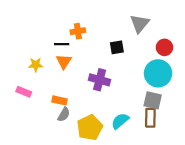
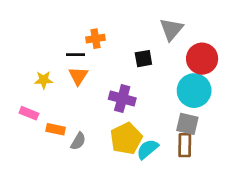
red circle: (164, 47) -> (202, 59), size x1.5
orange rectangle: (59, 100) -> (56, 129), moved
yellow pentagon: (90, 127) -> (126, 138), moved

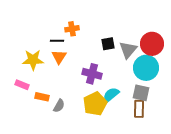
gray triangle: (171, 29) -> (128, 50), moved
yellow star: (44, 80) -> (33, 60), size x1.5
cyan semicircle: (147, 149) -> (111, 95), moved

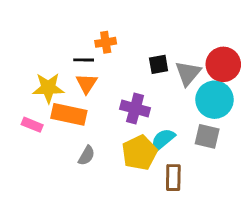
orange rectangle: (42, 97) -> (69, 114), moved, size x1.6
brown rectangle: (139, 109) -> (173, 178), moved

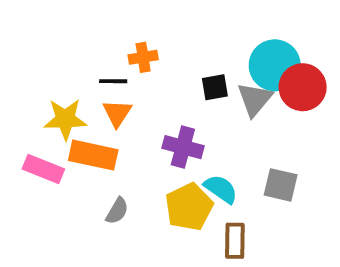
cyan circle: (214, 100) -> (275, 65), moved
pink rectangle: (32, 125) -> (43, 169), size x1.4
cyan semicircle: (163, 139) -> (221, 189), turned 75

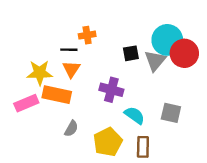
pink rectangle: (43, 169) -> (26, 103), turned -45
yellow pentagon: (189, 207) -> (108, 142), moved

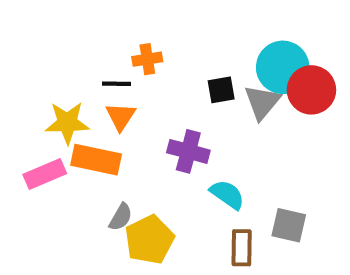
gray square: (171, 113) -> (289, 225), moved
yellow pentagon: (108, 142) -> (149, 240), moved

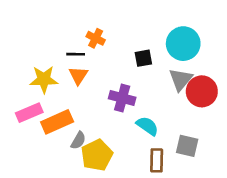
orange cross: (147, 59) -> (96, 38), turned 36
red circle: (311, 90) -> (202, 91), moved
gray triangle: (262, 102) -> (181, 79), moved
orange rectangle: (96, 160) -> (57, 122), moved, turned -36

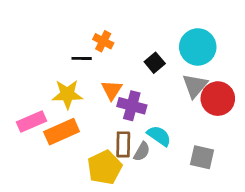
black square: (143, 58) -> (155, 63), turned -30
orange triangle: (78, 75) -> (112, 90), moved
yellow star: (44, 79) -> (67, 94), moved
gray semicircle: (78, 141) -> (142, 152), moved
brown rectangle: (157, 160) -> (123, 144), moved

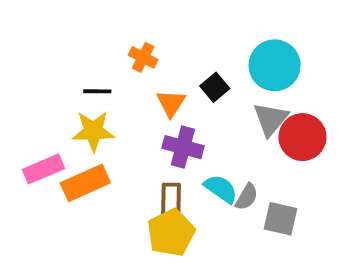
black line: (82, 58) -> (97, 91), moved
orange triangle: (112, 90) -> (171, 103), moved
gray semicircle: (142, 152) -> (247, 197), moved
yellow pentagon: (105, 167) -> (171, 233), moved

